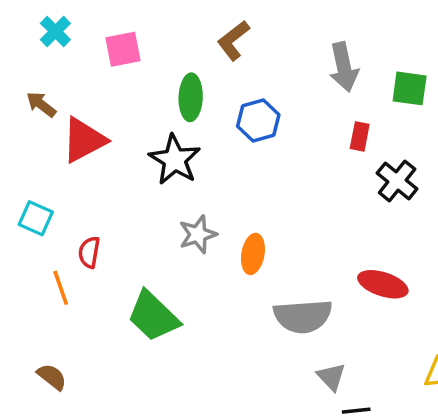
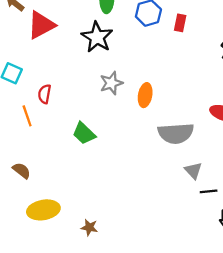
red rectangle: (360, 136) -> (180, 23), moved
green trapezoid: (153, 316) -> (84, 133), size x0.7

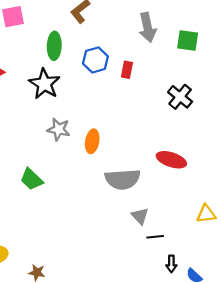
gray star: (111, 83) -> (59, 129), turned 30

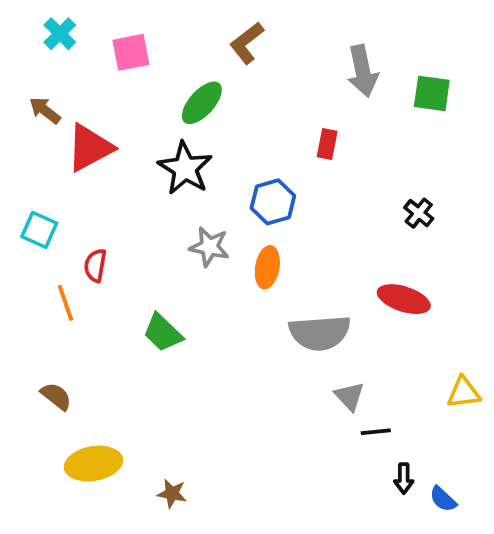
green ellipse: (54, 46) -> (202, 103), turned 40
blue hexagon: (95, 60) -> (273, 202), moved
black cross: (180, 97) -> (419, 213), moved, size x0.7

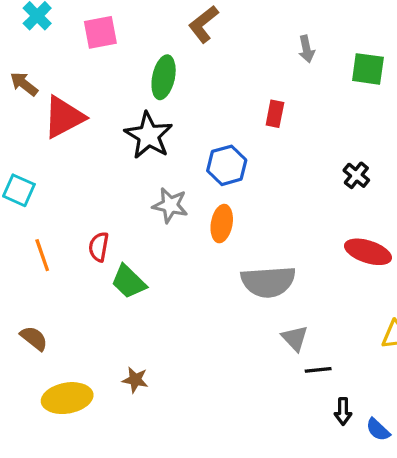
gray arrow: (363, 71) -> (306, 49), size x0.6
green ellipse: (202, 103) -> (164, 77), turned -30
red semicircle: (95, 265) -> (99, 247), moved
red ellipse: (404, 299) -> (368, 252), moved
brown star: (172, 493) -> (135, 380), moved

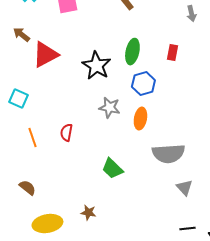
green ellipse: (164, 77) -> (132, 52), moved
green trapezoid: (129, 282) -> (112, 169), moved
black line: (318, 370) -> (187, 229), moved

